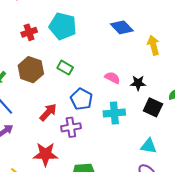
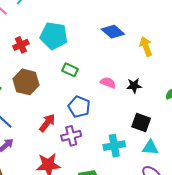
green rectangle: (65, 68) -> (70, 70), moved
black square: (153, 107) -> (141, 123), moved
cyan cross: (114, 113) -> (114, 146), moved

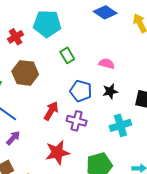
green rectangle: (70, 70) -> (67, 55), turned 42
black star: (134, 86) -> (110, 91), moved
purple cross: (71, 136) -> (77, 121), turned 36

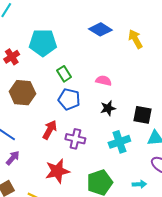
blue pentagon: (81, 91) -> (69, 99), moved

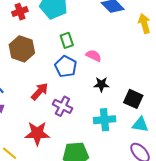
pink semicircle: (104, 81) -> (94, 56), moved

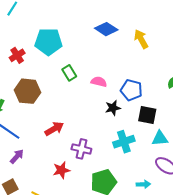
blue pentagon: (66, 66) -> (131, 90), moved
red arrow: (40, 91) -> (54, 129), turned 30
purple cross: (62, 106) -> (81, 149), moved
red star: (37, 133) -> (61, 170), size x0.7

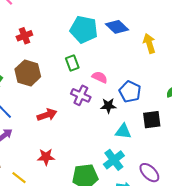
cyan pentagon: (48, 42) -> (84, 29), moved
black square: (147, 115) -> (152, 120), moved, turned -30
cyan triangle: (160, 138) -> (123, 131), moved
cyan cross: (124, 142) -> (114, 160), moved, turned -30
purple cross: (81, 149) -> (81, 95), moved

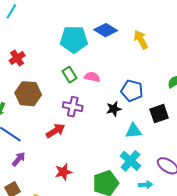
pink semicircle: (100, 77) -> (92, 77), moved
purple cross: (81, 95) -> (73, 107), moved

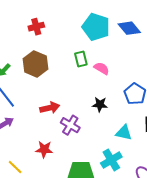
purple cross: (73, 107) -> (70, 125), moved
black star: (114, 109) -> (100, 105), moved

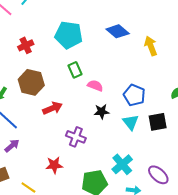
cyan pentagon: (96, 27) -> (69, 35), moved
pink semicircle: (102, 68) -> (95, 86), moved
red arrow: (50, 108) -> (52, 108), moved
cyan triangle: (124, 133) -> (131, 122), moved, turned 48

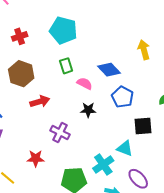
blue diamond: (118, 31) -> (109, 70), moved
cyan triangle: (131, 122) -> (125, 148), moved, turned -36

